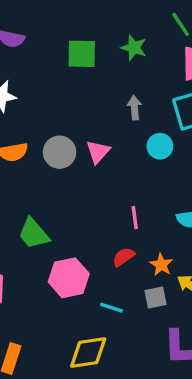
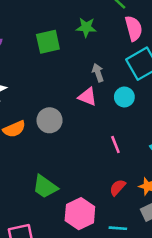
pink triangle: (98, 152) -> (88, 97), moved, turned -36
pink line: (135, 218) -> (115, 145), moved

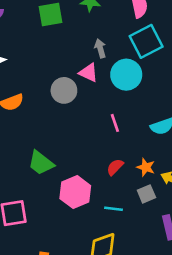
cyan circle: (124, 97) -> (126, 75), size x1.5
gray circle: (50, 120) -> (64, 90), moved

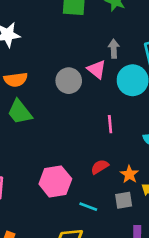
green trapezoid: (41, 163) -> (20, 112), moved

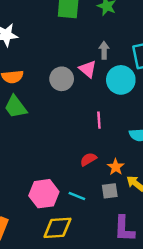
pink hexagon: (55, 181) -> (44, 194), moved

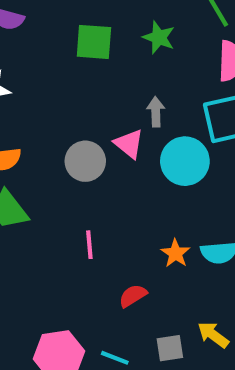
pink line: (99, 120) -> (89, 245), moved
orange star: (116, 167) -> (175, 253), moved

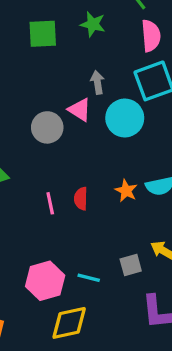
pink line: (89, 245) -> (50, 203), moved
red semicircle: (133, 296) -> (81, 199), moved, turned -50

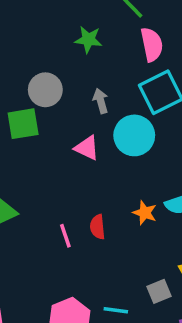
green square: (43, 34) -> (23, 124), moved
pink triangle: (80, 110) -> (87, 148), moved
gray circle: (47, 127) -> (45, 90), moved

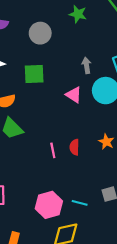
green star: (88, 40) -> (78, 14), moved
gray circle: (45, 90) -> (40, 33), moved

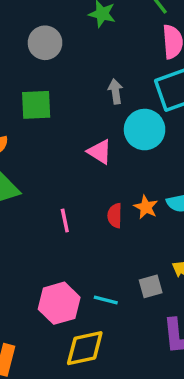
pink triangle: (74, 95) -> (100, 152), moved
red semicircle: (74, 147) -> (115, 216), moved

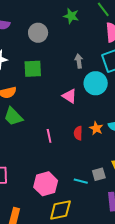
cyan line: (106, 300) -> (81, 181), moved

